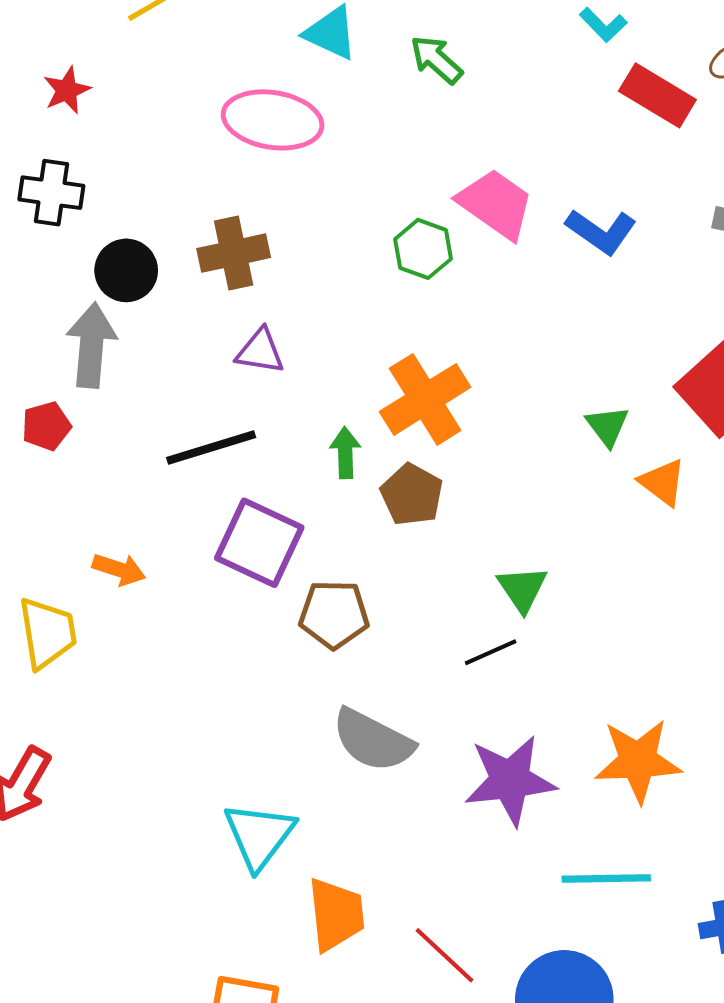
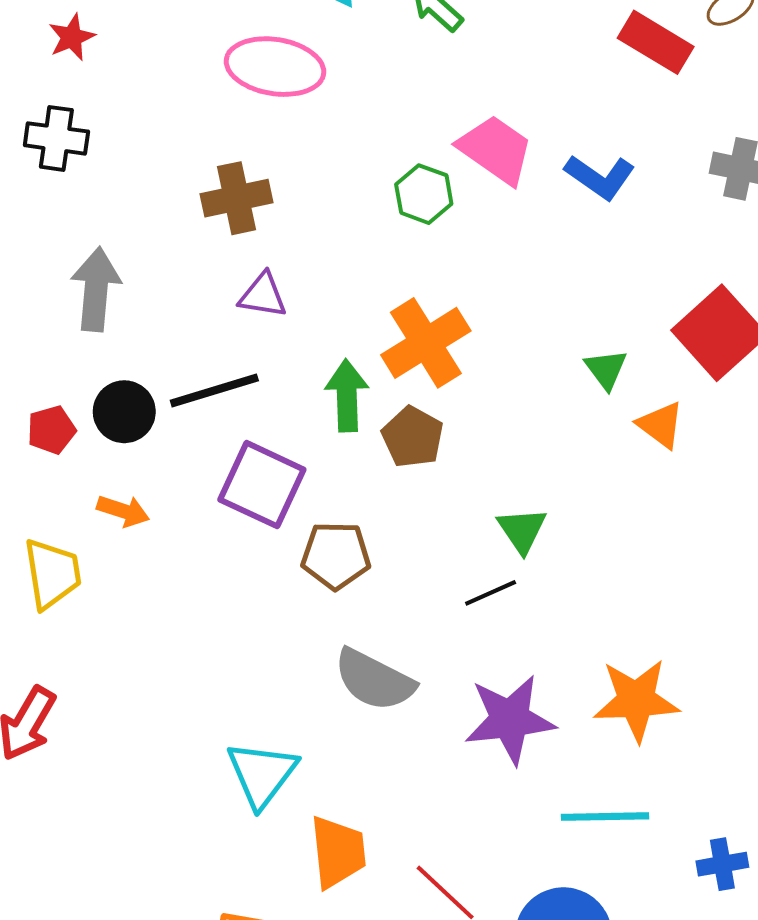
black circle: (126, 270) -> (124, 412), moved
red pentagon: (46, 426) -> (51, 430), moved
green arrow: (345, 453) -> (347, 396), size x1.4

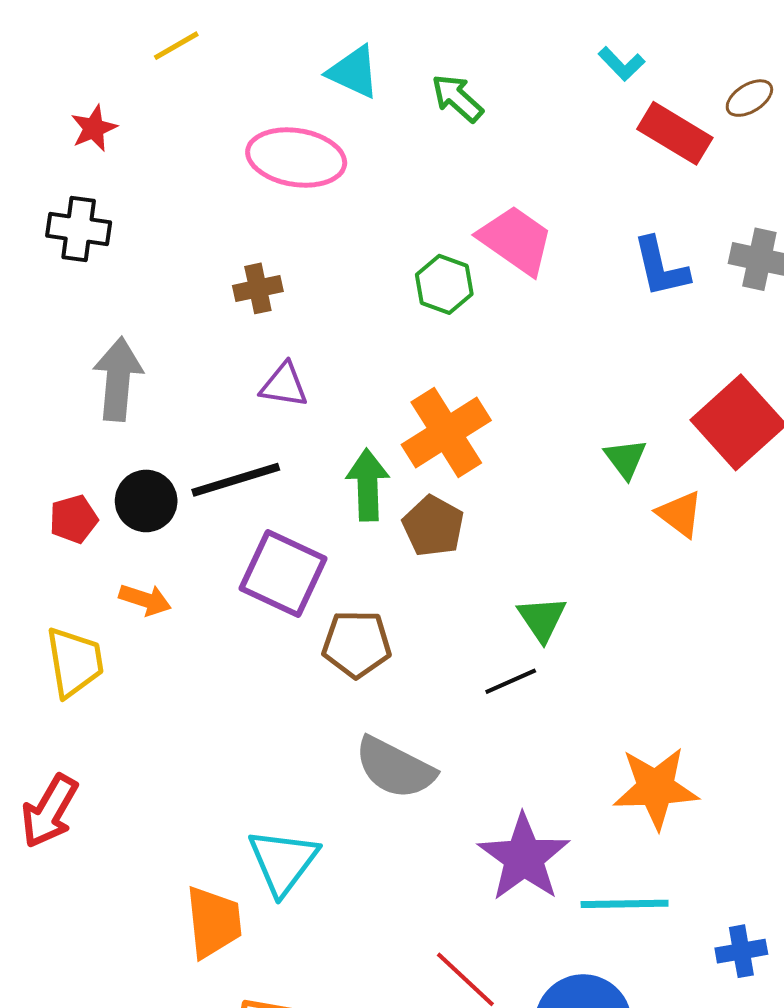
blue L-shape: (600, 177) -> (661, 267), moved, turned 42
brown cross: (237, 198) -> (258, 288), size x0.7
purple star: (510, 719) -> (524, 858), moved, turned -30
orange trapezoid: (338, 852) -> (214, 922), moved

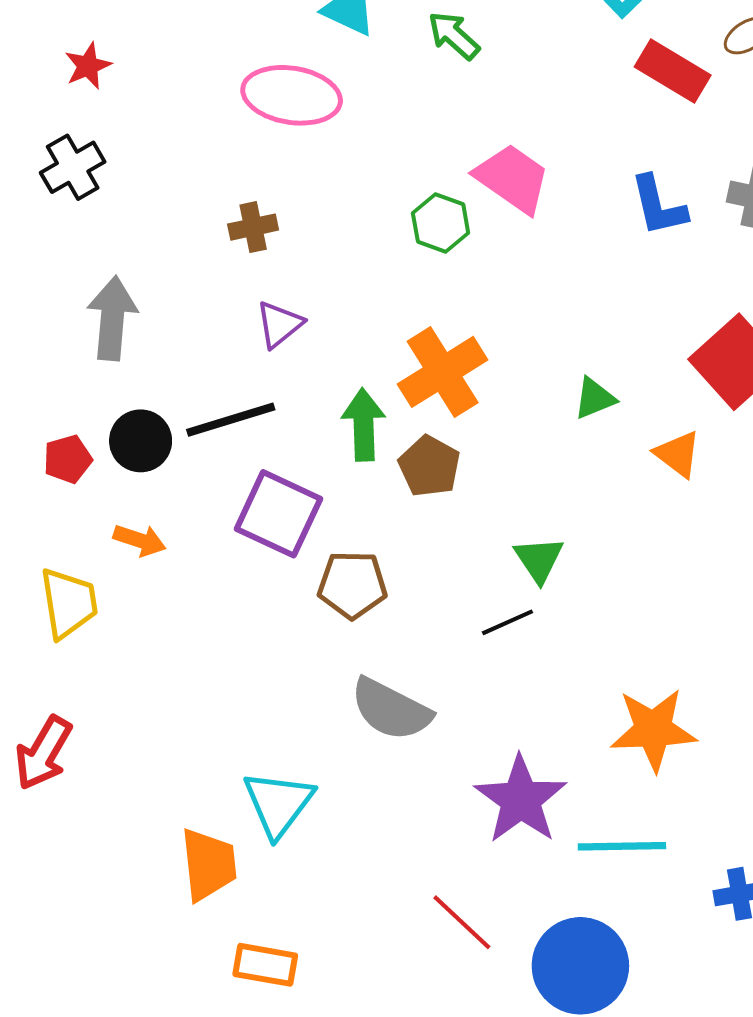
black cross: (79, 229) -> (73, 167), turned -38
purple triangle: (284, 385) -> (279, 324), turned -48
green triangle: (626, 459) -> (595, 398), moved, turned 45

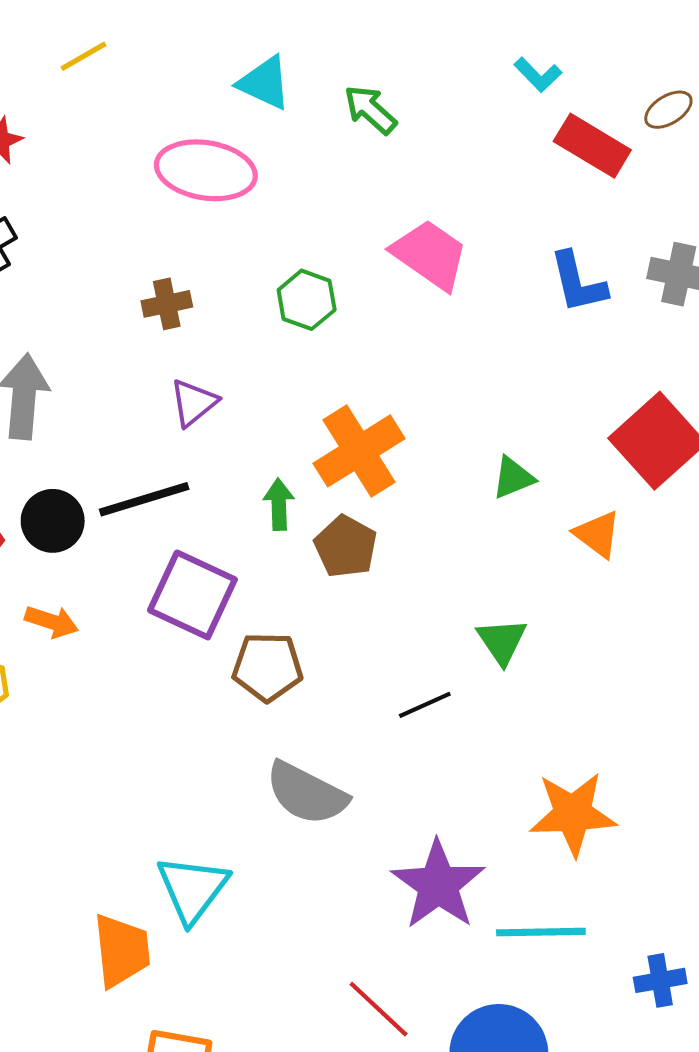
green hexagon: (441, 223) -> (307, 300), moved
green arrow: (364, 425) -> (279, 504), size x0.7
green triangle: (539, 559) -> (502, 641), moved

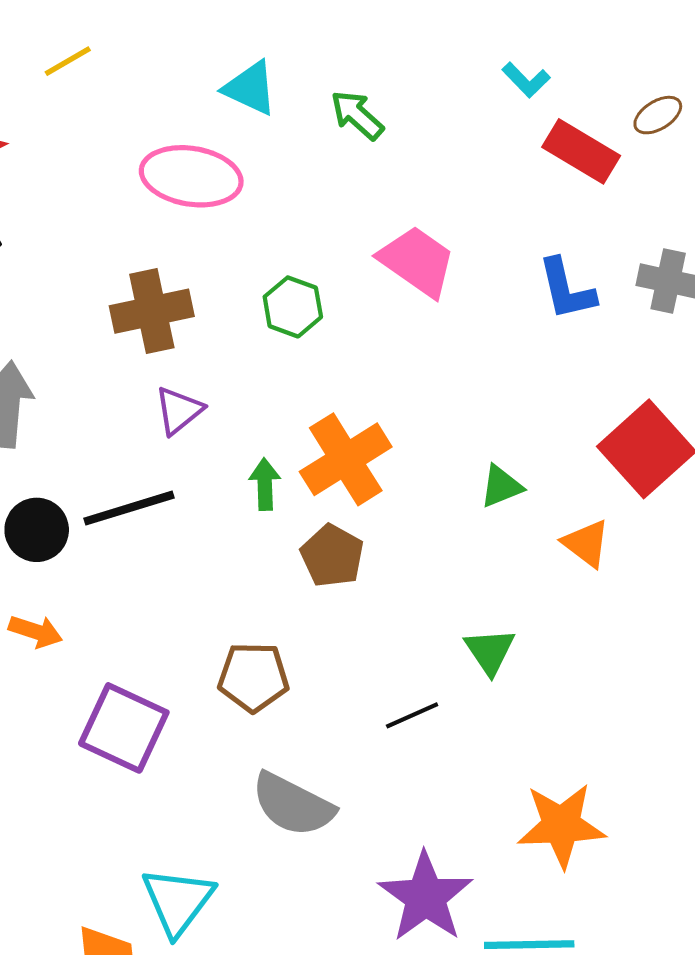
brown cross: (167, 304) -> (152, 311), size x1.6
green arrow: (279, 504) -> (265, 484), moved
purple square: (192, 595) -> (124, 728), moved

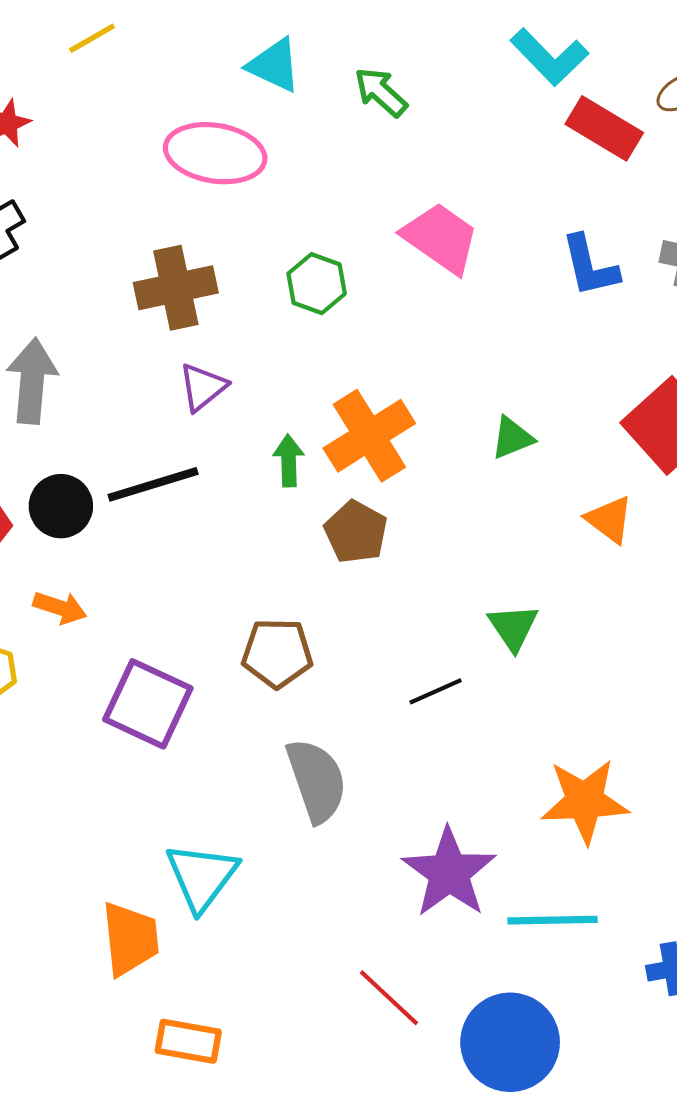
cyan L-shape: (526, 80) -> (549, 57), size x1.6
green triangle: (501, 486) -> (512, 438), moved
gray semicircle: (293, 805) -> (317, 780), turned -136

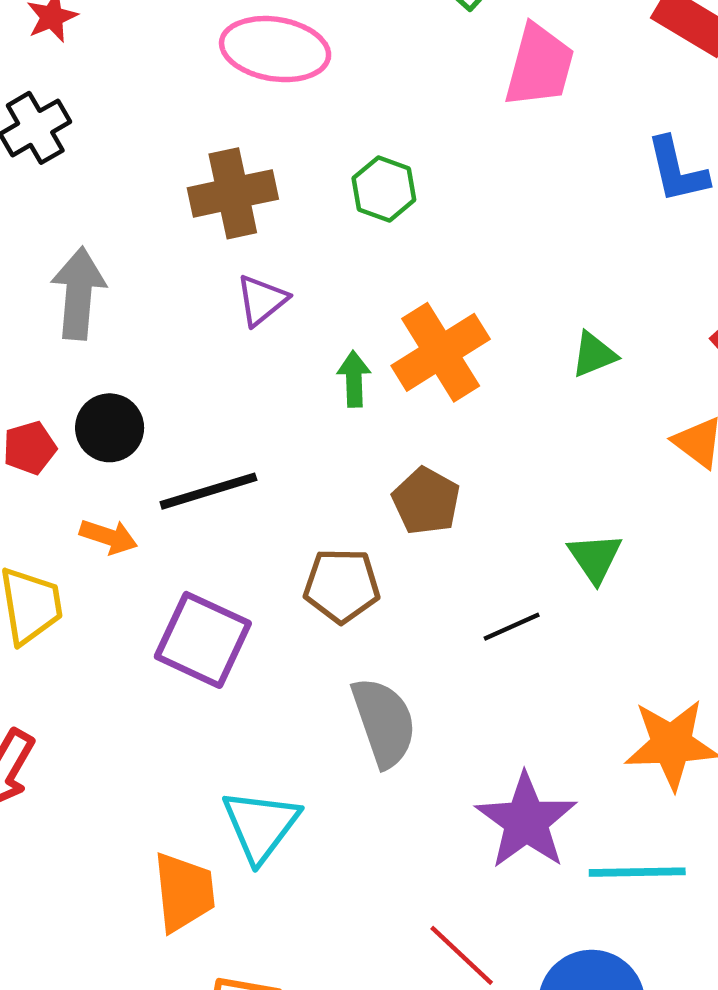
pink trapezoid: (441, 238) -> (539, 66), moved, turned 70
black line: (153, 484) -> (208, 491), moved
brown pentagon: (356, 532) -> (426, 501), moved

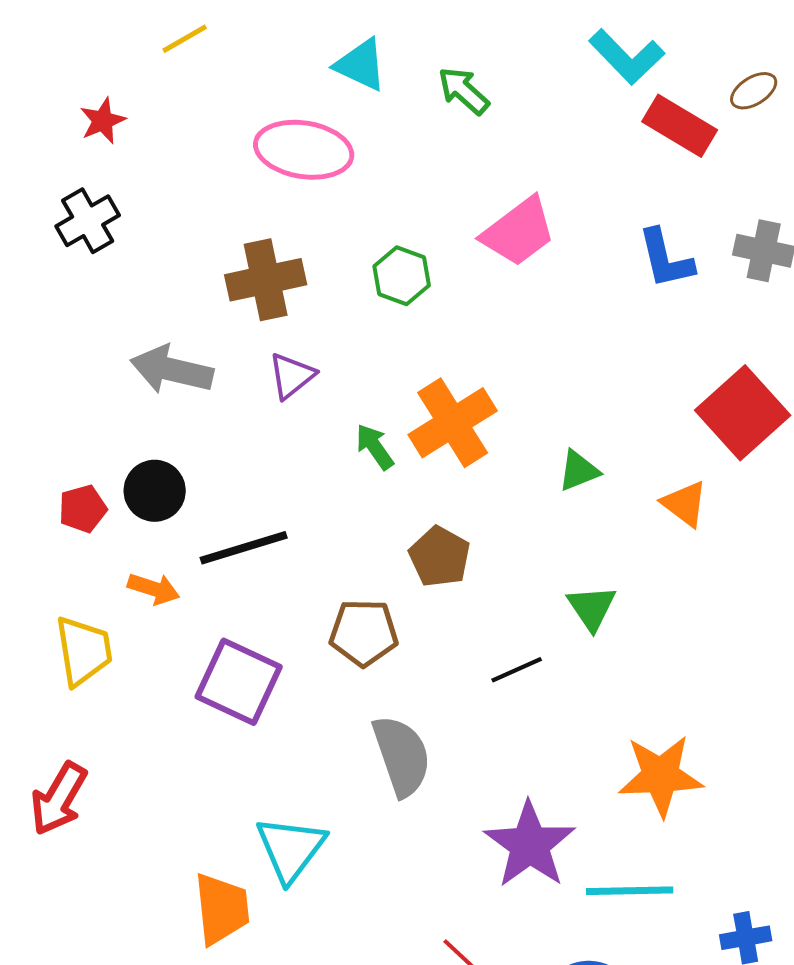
pink trapezoid: (539, 66) -> (519, 232), moved, turned 38
gray arrow: (78, 293) -> (172, 370), moved, turned -82
green triangle: (594, 354) -> (579, 471), moved
green arrow: (354, 379) -> (375, 447), turned -33

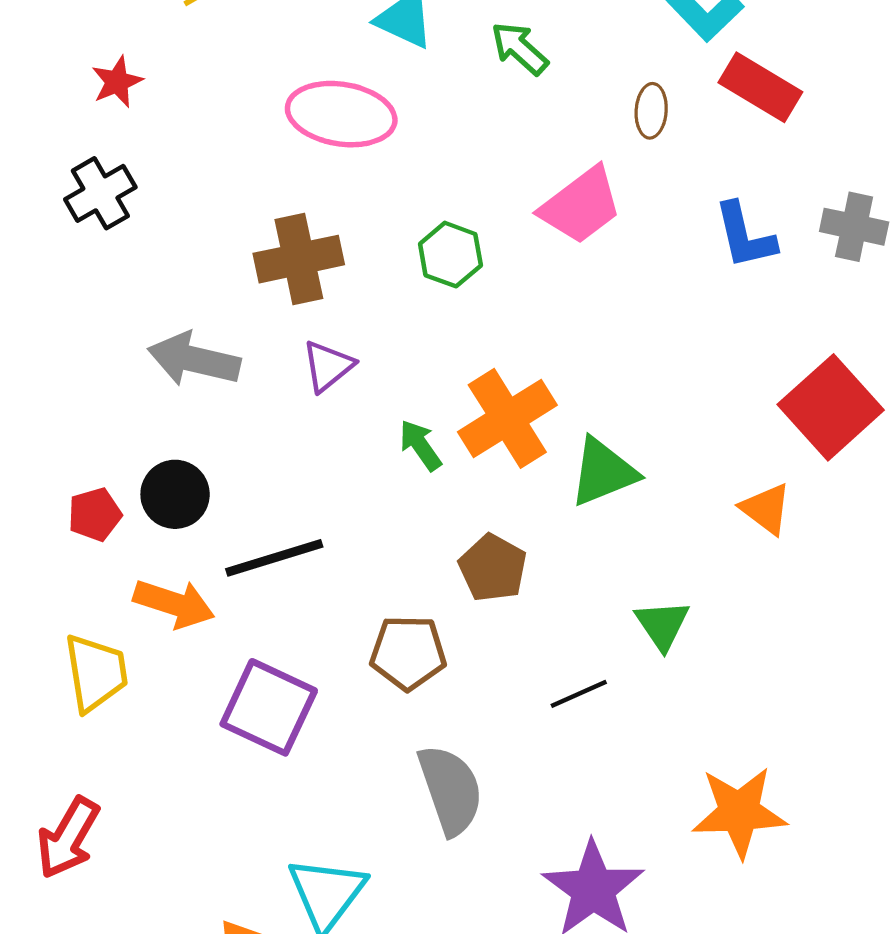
brown ellipse: (754, 91) -> (651, 111), moved, turned -54
green triangle: (579, 471) -> (603, 472), moved, size x1.5
orange arrow: (154, 589) -> (174, 604), size x1.4

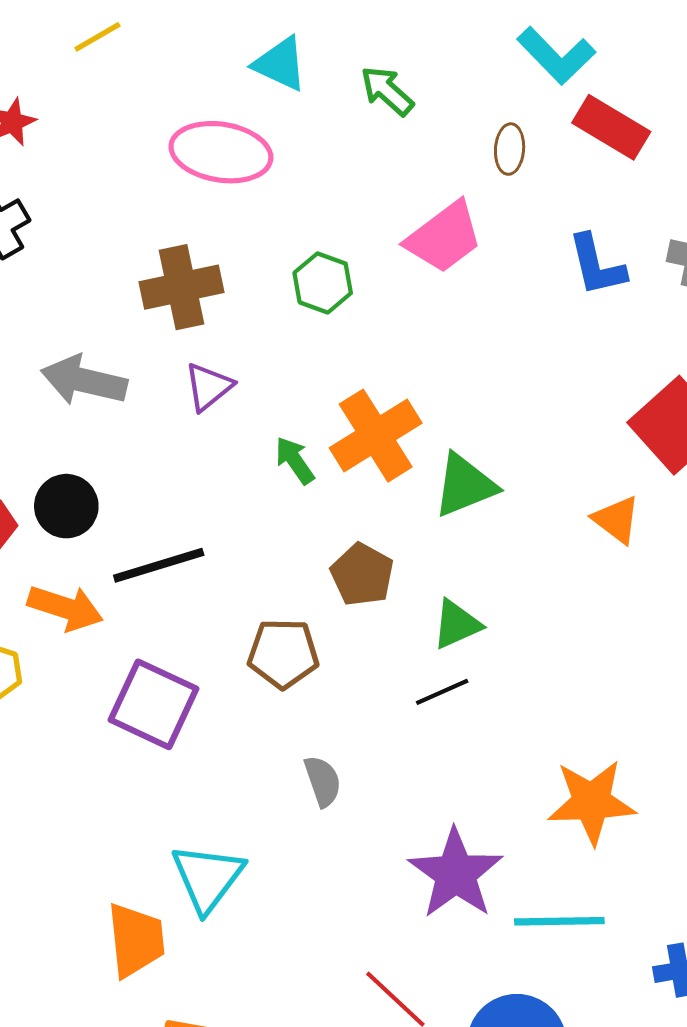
green triangle: (662, 625) -> (457, 624), moved, turned 40
gray semicircle: (450, 790) -> (323, 781), size x0.6

